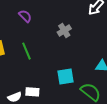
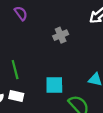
green line: (27, 51) -> (15, 70), moved

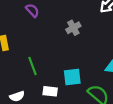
white rectangle: (16, 96) -> (50, 91), moved

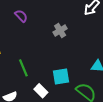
white rectangle: (50, 91) -> (41, 91), turned 40

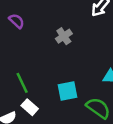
white rectangle: (41, 91) -> (30, 107), moved

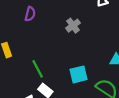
purple semicircle: (17, 21) -> (30, 14), turned 64

